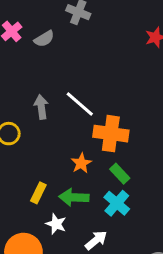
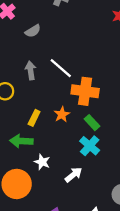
gray semicircle: (44, 39) -> (33, 31), moved
yellow rectangle: (38, 193) -> (34, 118), moved
green arrow: (74, 197) -> (21, 141), moved

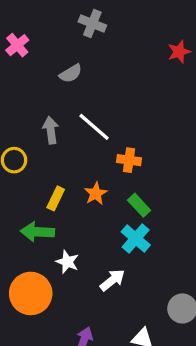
gray semicircle: (33, 31) -> (71, 73), moved
orange cross: (85, 91) -> (129, 160), size x0.6

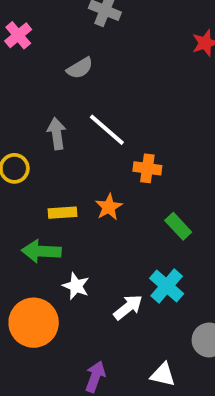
yellow rectangle: (56, 198) -> (63, 213), turned 60
green rectangle: (139, 205) -> (178, 226), moved
cyan cross: (136, 238) -> (167, 286), moved

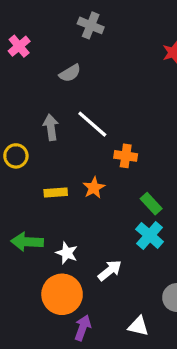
green arrow: (41, 251) -> (27, 242), moved
cyan cross: (167, 286) -> (150, 235), moved
orange circle: (34, 323) -> (62, 294), moved

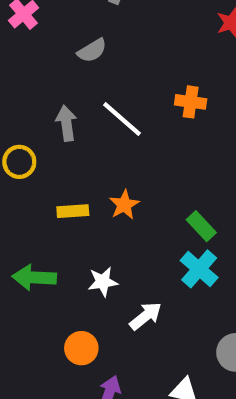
orange cross: (126, 156) -> (191, 102), moved
white star: (67, 253) -> (103, 282), moved, turned -30
orange circle: (62, 294) -> (81, 348), size x0.6

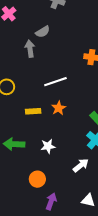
white line: (122, 119) -> (55, 82), moved, turned -60
gray arrow: (66, 123) -> (30, 49), moved
white arrow: (146, 316) -> (81, 165), moved

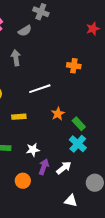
gray semicircle: (43, 32) -> (25, 31), moved
orange star: (59, 108) -> (58, 114), moved
purple arrow: (51, 201) -> (44, 167), moved

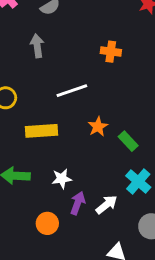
orange cross: (74, 66) -> (111, 52), moved
yellow rectangle: (19, 117) -> (42, 131), size x1.5
cyan cross: (78, 144) -> (138, 182), moved

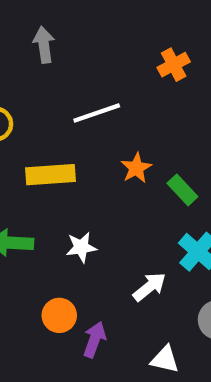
orange cross: (111, 52) -> (174, 65), moved, turned -36
purple arrow: (78, 203) -> (94, 340), moved

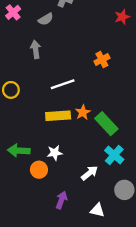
yellow rectangle: (50, 175) -> (58, 116), moved
green rectangle: (182, 190) -> (106, 124), size x1.5
orange circle: (59, 315) -> (39, 170), moved

